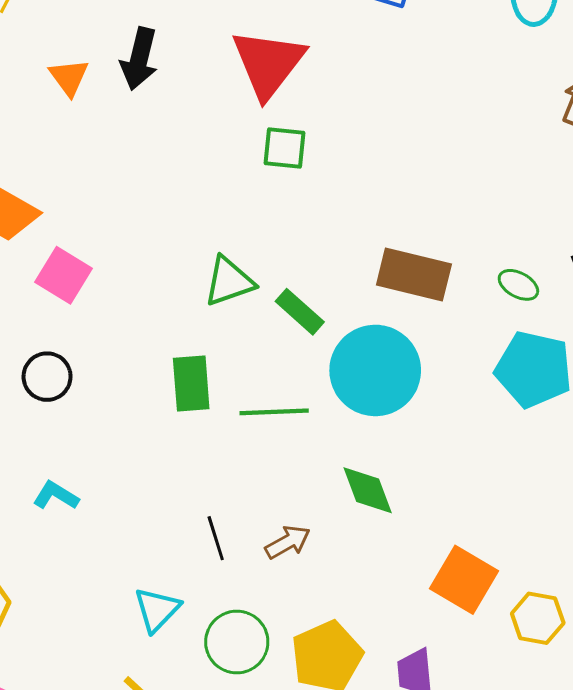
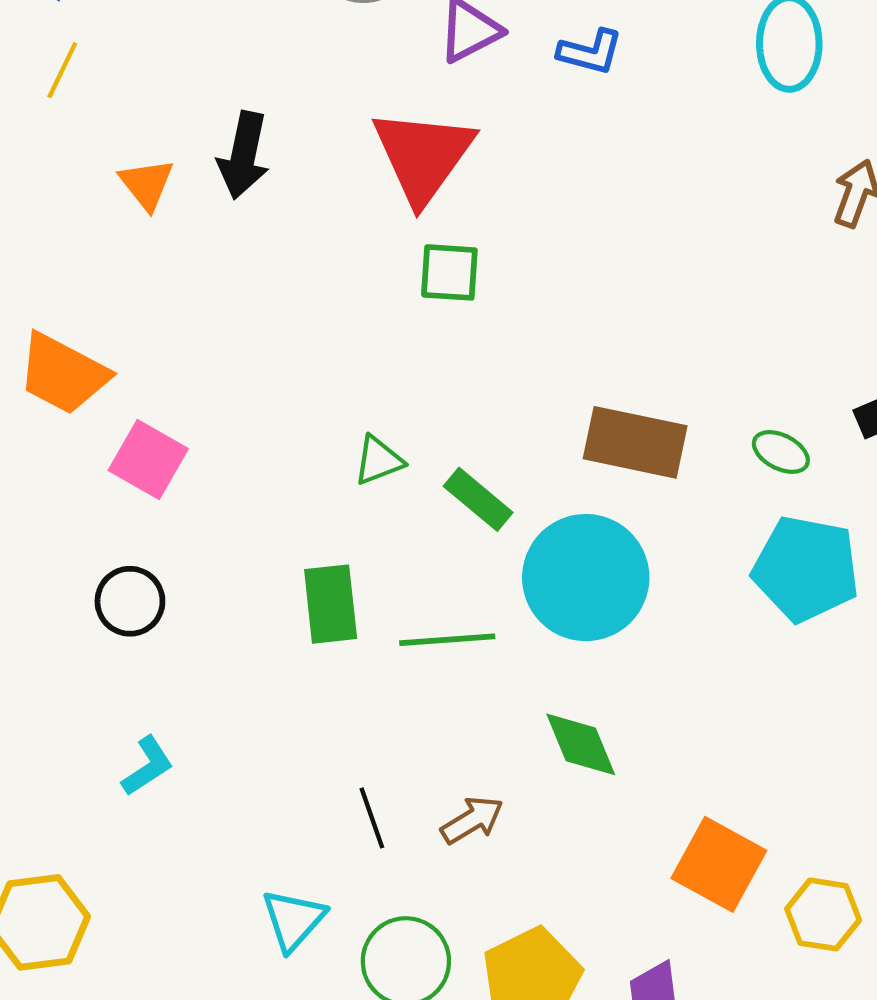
green triangle: (229, 281) -> (378, 460), size x0.7
cyan L-shape: (56, 496) -> (148, 766), turned 117

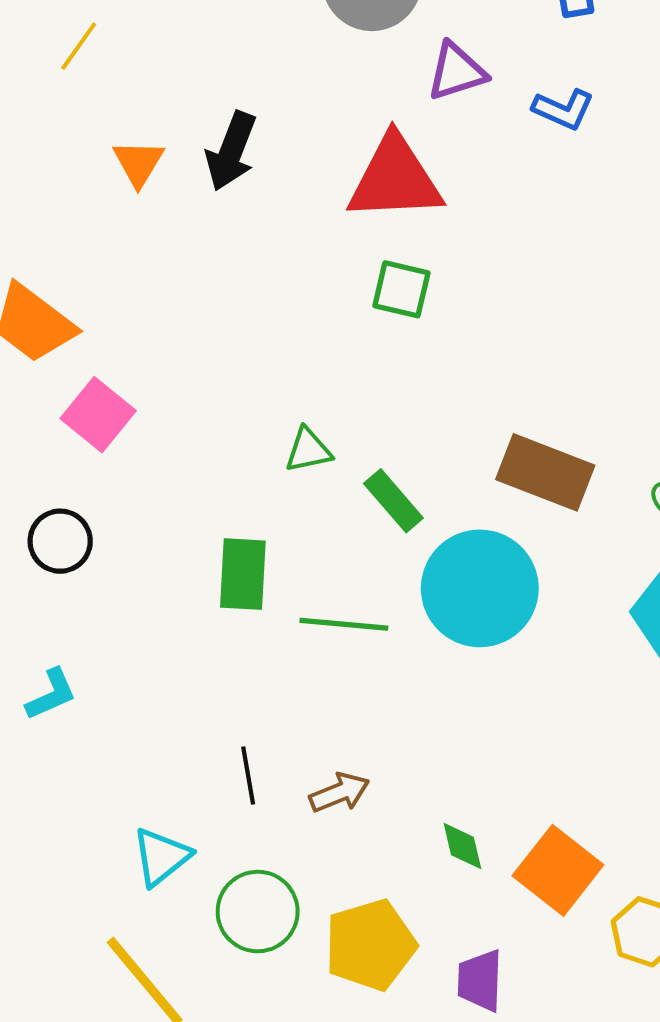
red triangle: (423, 156) -> (395, 179), turned 42
green diamond: (581, 744) -> (462, 846), moved, size x0.7

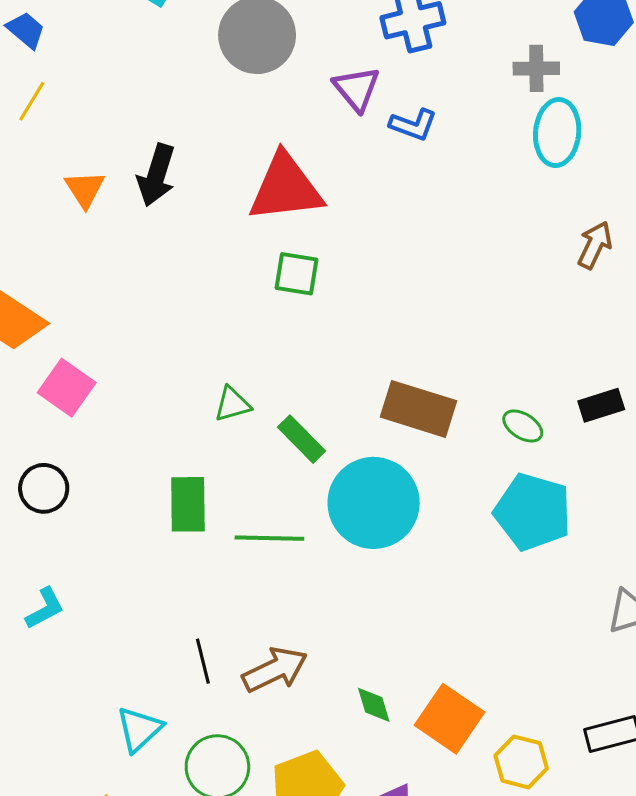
purple triangle: (457, 71) -> (357, 89), moved, turned -48
brown arrow: (339, 793) -> (275, 670), size x1.4

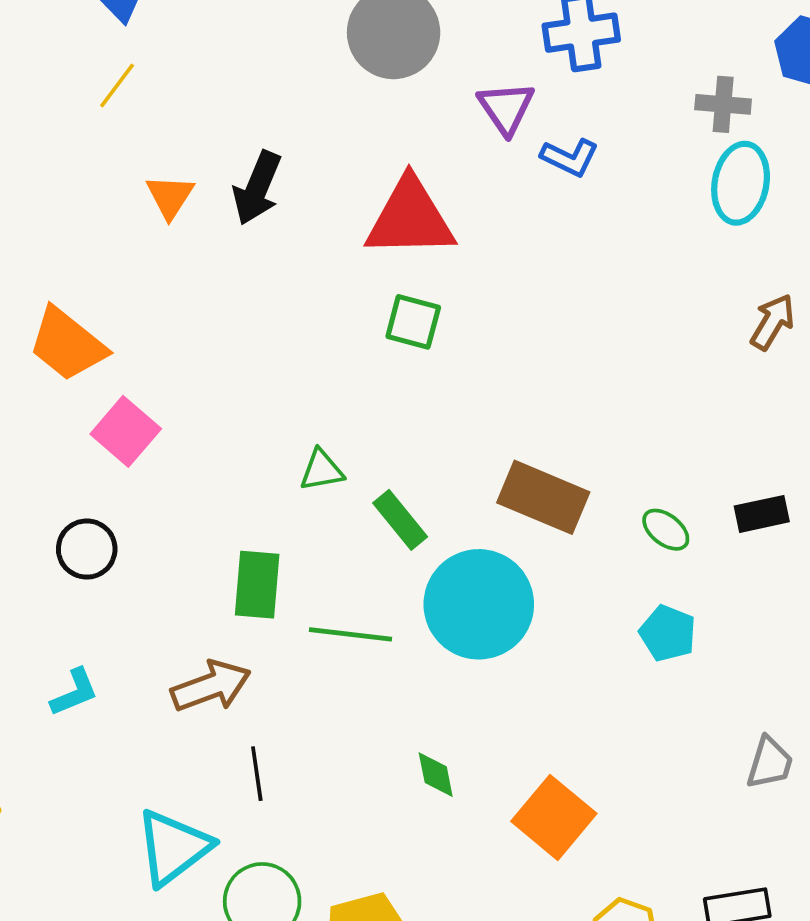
cyan pentagon: (533, 512) -> (668, 633), size x0.6
brown arrow: (275, 670) -> (211, 686), moved
green diamond: (374, 705) -> (436, 775), moved
orange square: (450, 719) -> (554, 817), moved
cyan triangle: (139, 729) -> (173, 847), size x1.4

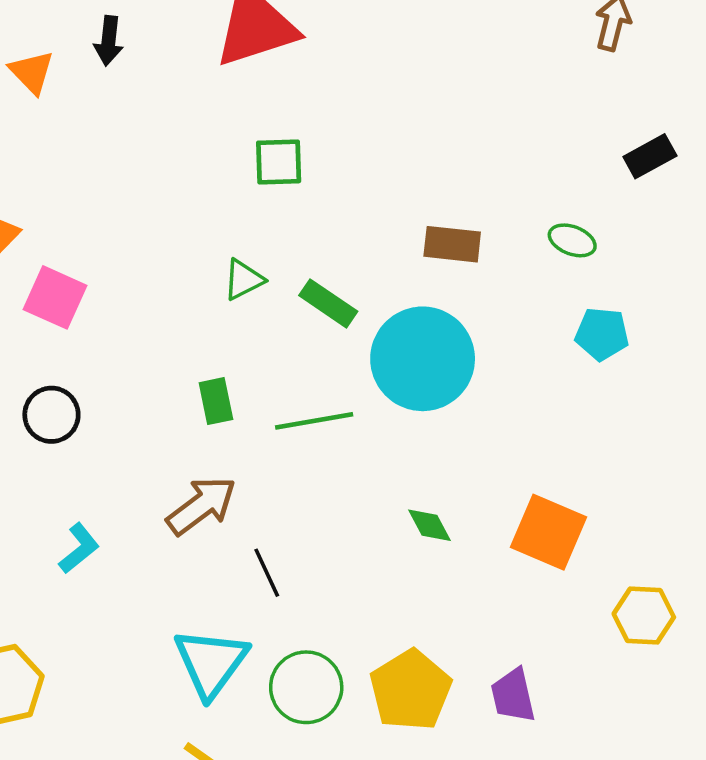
black arrow: (257, 188) -> (109, 41), size x0.7
green square: (413, 322) -> (279, 162), moved
brown rectangle: (543, 497) -> (452, 244), size x0.7
black rectangle: (762, 514) -> (650, 156), moved
green rectangle: (257, 585) -> (216, 401), size x0.7

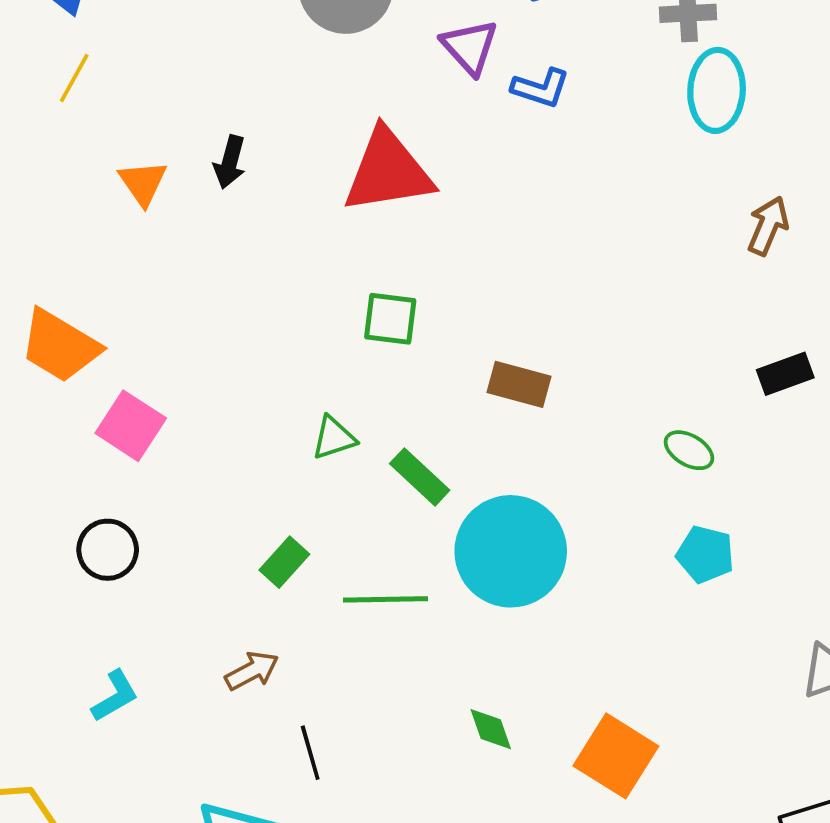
brown rectangle: (452, 244) -> (519, 384), moved
green rectangle: (216, 401) -> (284, 562), turned 45
brown arrow: (201, 506) -> (252, 671), size x0.7

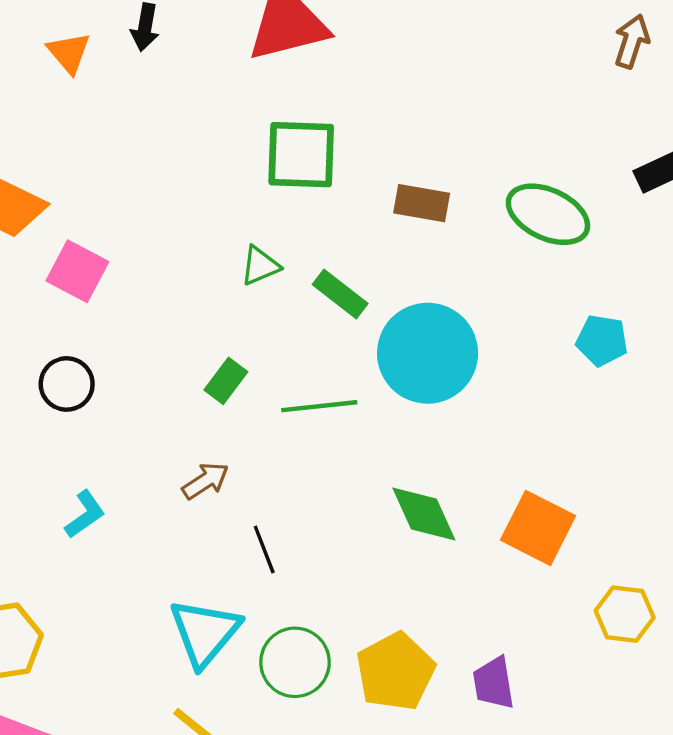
green square: (390, 319) -> (301, 155), size x1.5
green ellipse: (689, 450) -> (548, 214), moved, size x1.8
green diamond: (491, 729) -> (424, 514), size x1.6

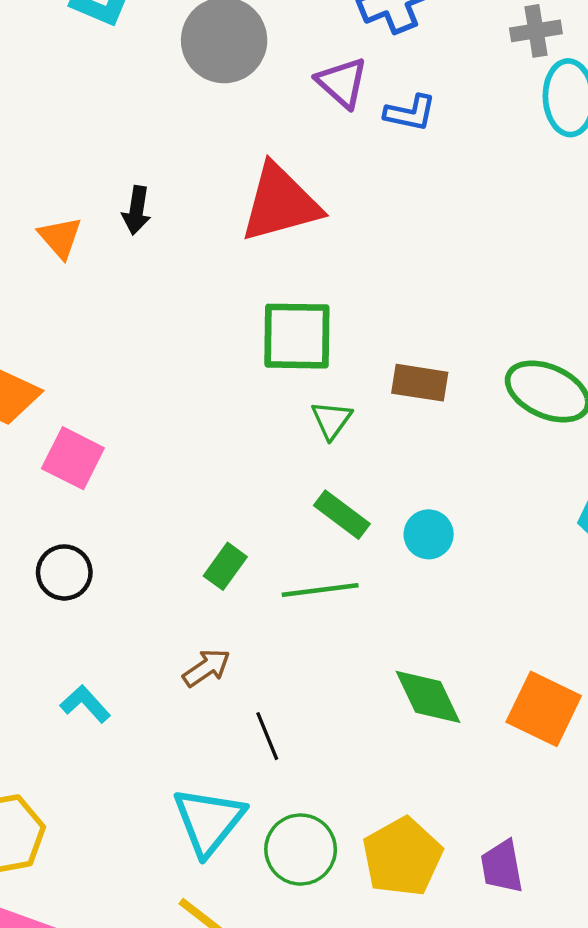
green triangle: (260, 266) -> (332, 420), moved, turned -30
green rectangle: (340, 294) -> (342, 515), moved
cyan circle: (428, 353) -> (429, 534), size x0.5
cyan L-shape: (85, 514) -> (85, 704), turned -96

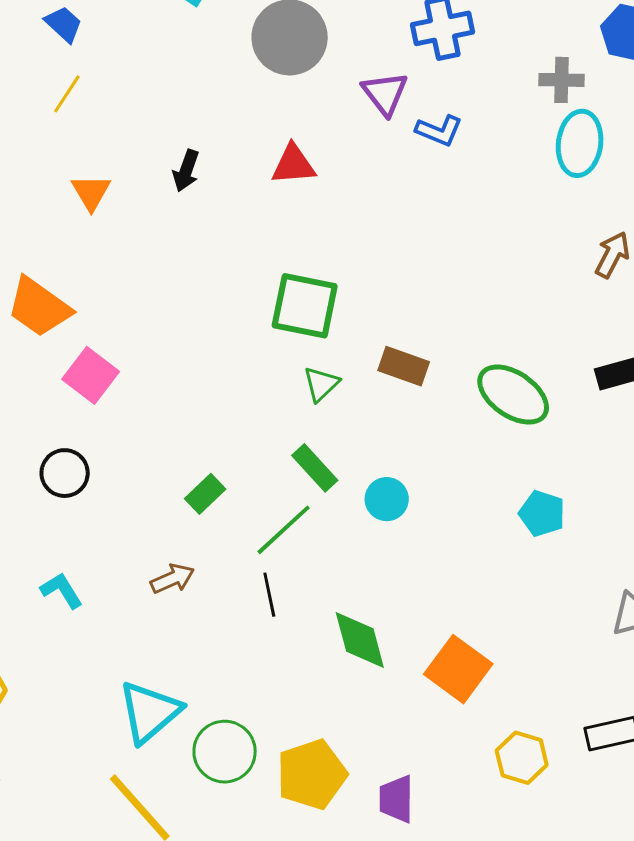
red triangle: (280, 203) -> (293, 165), moved, size x0.6
orange triangle: (60, 237) -> (91, 192), moved
green line: (320, 590) -> (284, 530), turned -46
black line: (267, 736) -> (269, 595), moved

